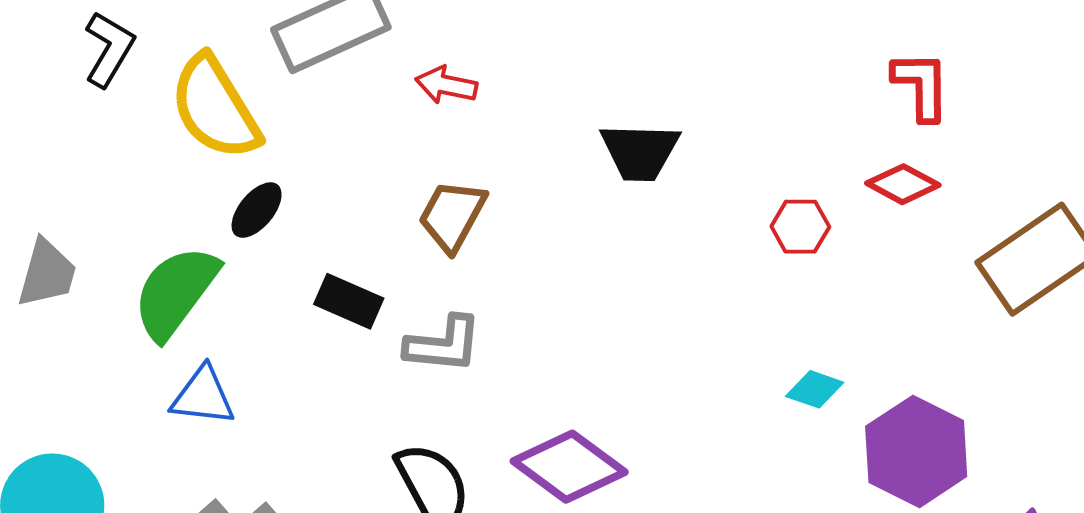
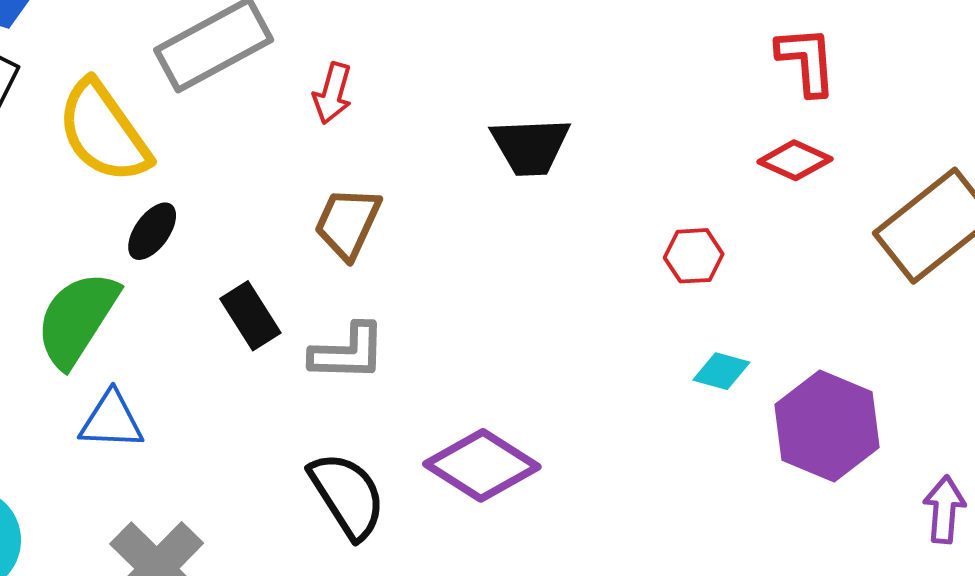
red arrow: (446, 85) -> (333, 93), turned -82
red hexagon: (800, 227) -> (694, 256), moved
black rectangle: (349, 301) -> (250, 316), turned 38

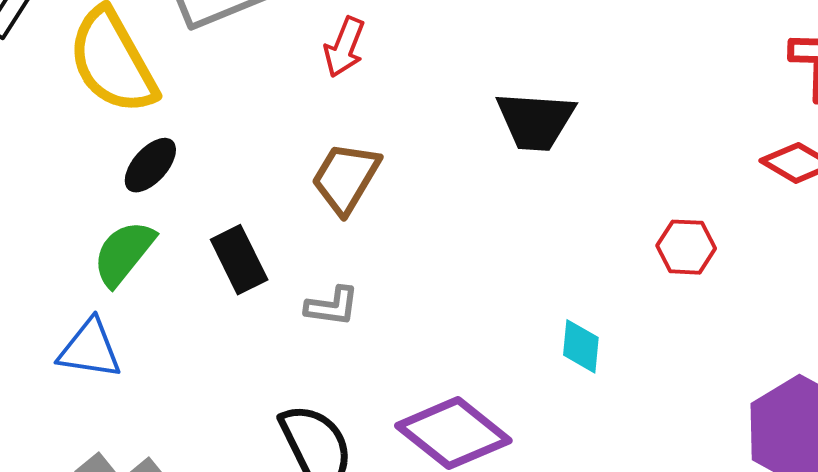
green semicircle: (77, 319) -> (124, 253), moved, size x0.7
gray L-shape: (348, 352) -> (332, 306), size x0.7
cyan diamond: (721, 371) -> (581, 346), moved, turned 74

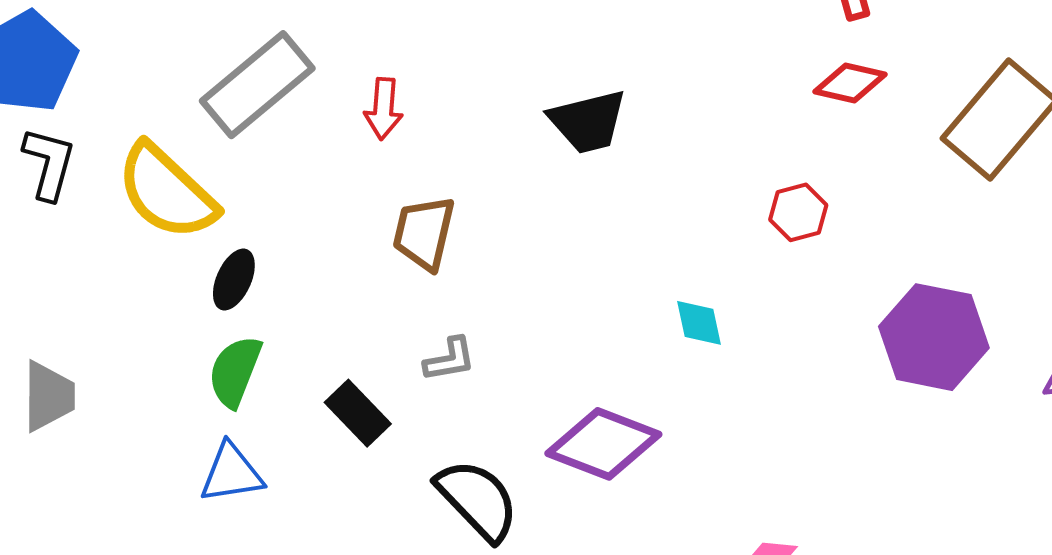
red hexagon: (686, 247) -> (798, 212), moved
black rectangle: (239, 260) -> (358, 413), moved

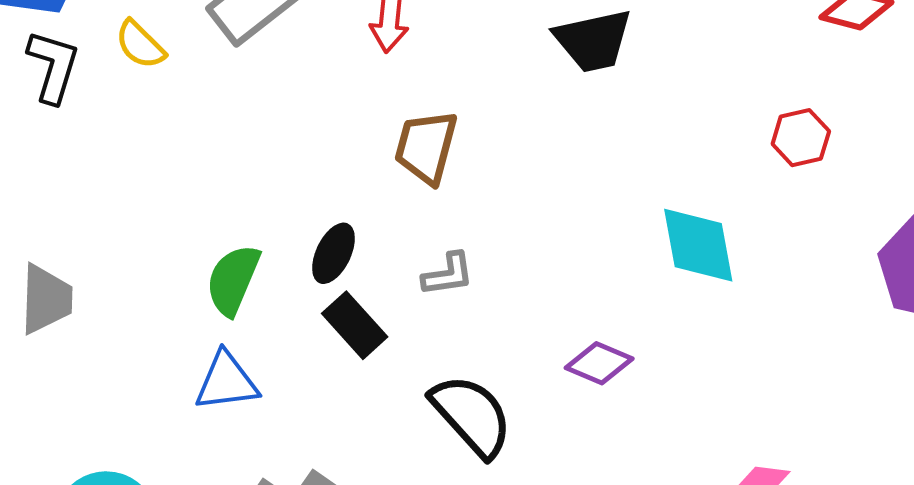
yellow semicircle: (167, 192) -> (140, 45), moved, size x0.5
black ellipse: (234, 280) -> (333, 253), moved
cyan diamond: (699, 323) -> (698, 245), size x1.6
purple diamond: (603, 444) -> (599, 363), size x0.6

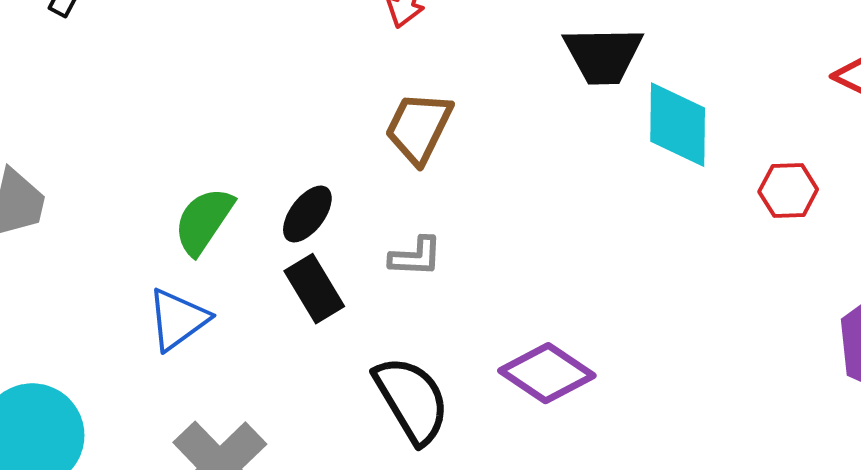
cyan diamond: (698, 245) -> (678, 125), moved
purple diamond: (599, 363) -> (547, 373), size x1.4
blue triangle: (227, 381) -> (178, 319), turned -40

